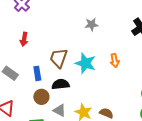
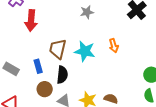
red arrow: (24, 39) -> (31, 20), moved, size x1.5
black semicircle: (61, 84) -> (62, 75), turned 108

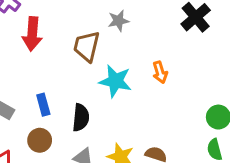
brown trapezoid: (58, 49) -> (87, 46), moved
brown circle: (45, 89) -> (40, 140), moved

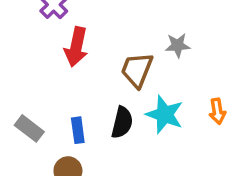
black semicircle: (81, 118) -> (122, 122), moved

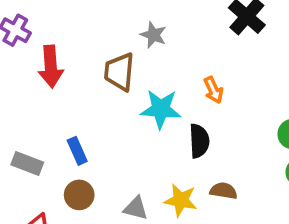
gray star: (178, 45) -> (153, 35), turned -30
black semicircle: (122, 122) -> (199, 141), moved

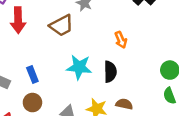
brown trapezoid: (119, 72) -> (62, 26), turned -125
cyan star: (161, 109) -> (79, 67), moved

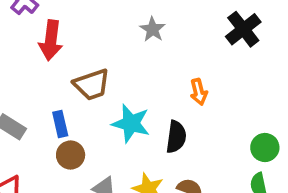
brown trapezoid: (62, 26) -> (92, 85), moved
brown circle: (32, 103) -> (71, 155), moved

